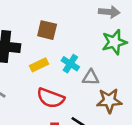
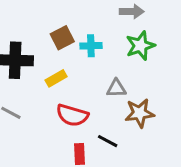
brown square: (47, 30) -> (62, 38), turned -36
cyan cross: (70, 64) -> (91, 46), moved, turned -30

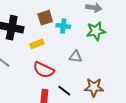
brown star: (140, 113) -> (94, 87), moved

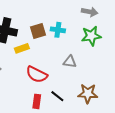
brown square: (45, 18) -> (38, 31), moved
yellow rectangle: (37, 44) -> (22, 48), moved

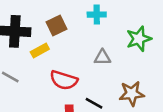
cyan cross: (58, 30) -> (97, 15), moved
green star: (91, 36) -> (139, 39), moved

